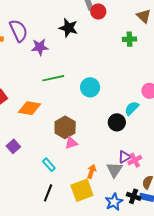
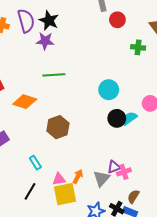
red circle: (98, 11) -> (117, 20), moved
black star: (68, 28) -> (49, 20), moved
cyan circle: (90, 87) -> (109, 90), moved
black circle: (117, 122) -> (117, 118), moved
pink triangle: (71, 143) -> (59, 179), moved

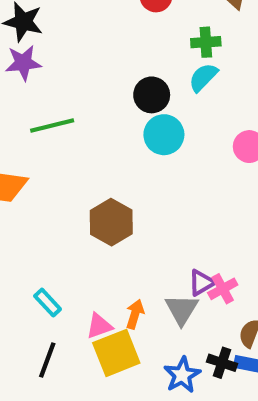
black circle: (117, 118) -> (152, 95), moved
cyan semicircle: (129, 118) -> (203, 77), moved
brown hexagon: (58, 127) -> (111, 222), moved

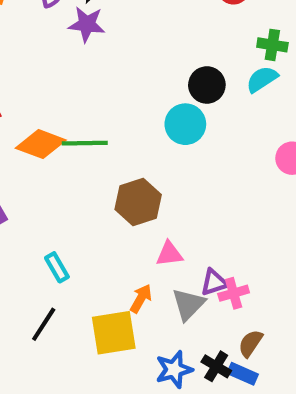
green line: (52, 126) -> (85, 143), moved
cyan circle: (164, 135) -> (185, 124), moved
pink triangle: (99, 326) -> (169, 254), moved

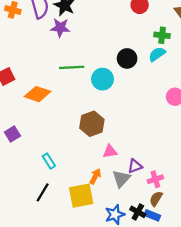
cyan circle: (185, 124) -> (103, 79), moved
green line: (85, 143) -> (72, 67), moved
pink cross: (234, 293) -> (155, 179), moved

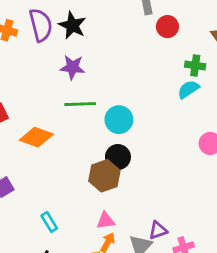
purple star: (60, 28) -> (72, 67), moved
black circle: (127, 58) -> (118, 157), moved
pink triangle: (110, 151) -> (106, 221), moved

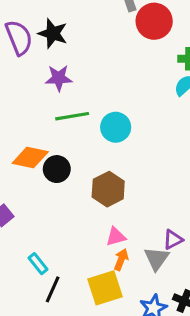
red circle: (167, 27) -> (154, 21), size x1.5
black circle: (118, 157) -> (57, 169), moved
cyan rectangle: (49, 222) -> (38, 264), moved

